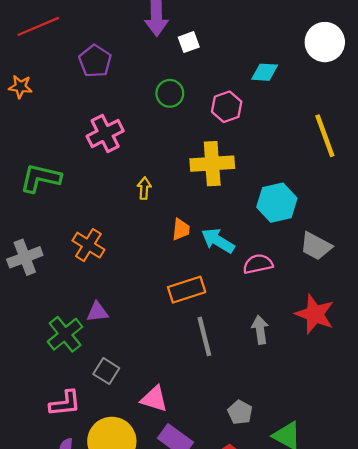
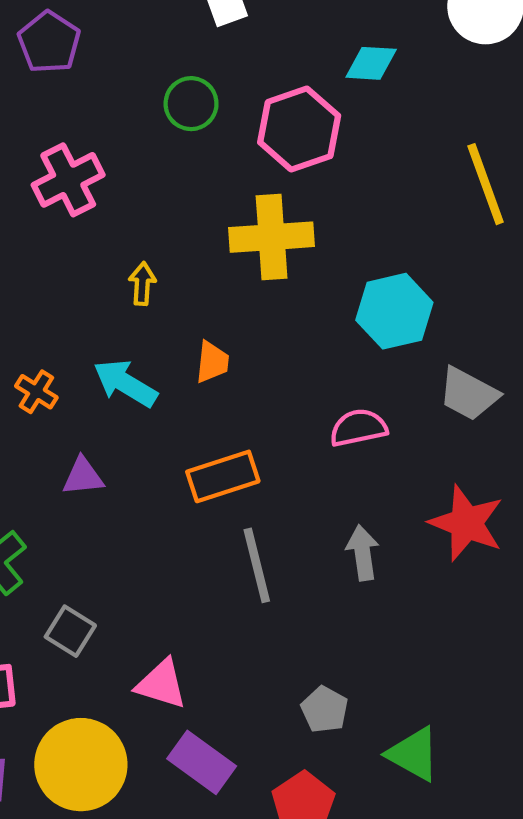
pink hexagon: (227, 107) -> (299, 129), size x1.4
cyan arrow: (218, 241) -> (125, 383), moved
orange cross: (88, 245) -> (36, 392), size x0.7
purple triangle: (97, 312) -> (83, 476), moved

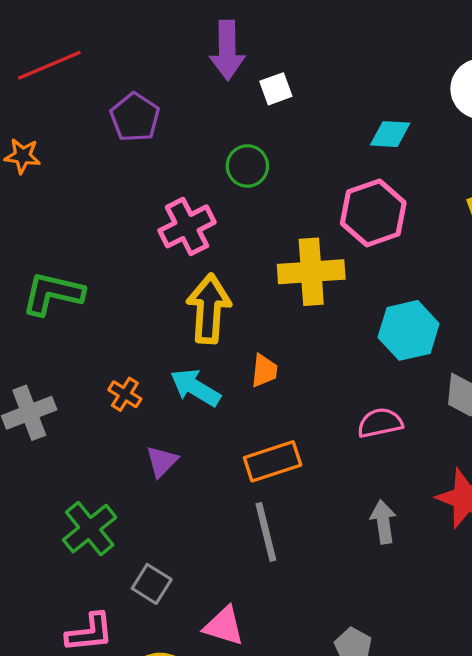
pink hexagon: (299, 129) -> (373, 213), moved
pink cross: (68, 180) -> (187, 226), moved
yellow arrow: (142, 284) -> (209, 309), size x2.0
purple triangle: (83, 476) -> (162, 461), turned -39
gray line: (257, 565) -> (266, 532), moved

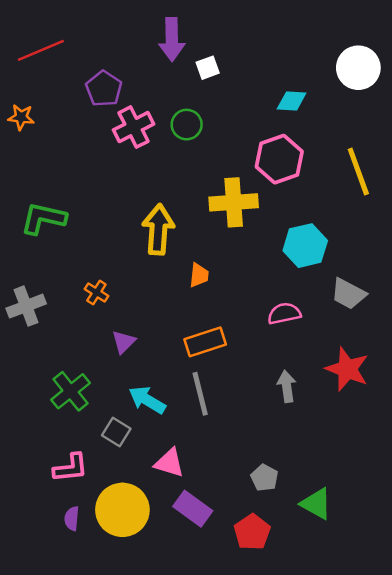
pink cross: (187, 226) -> (134, 127), moved
cyan arrow: (195, 388) -> (147, 400), moved

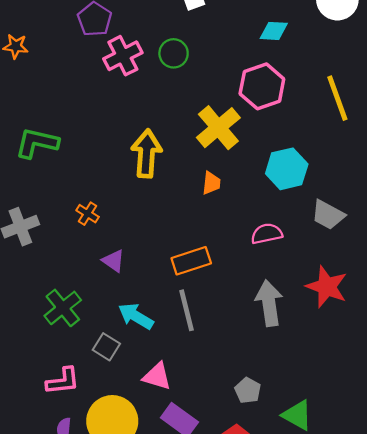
yellow cross: (234, 202) -> (218, 128), turned -36
orange trapezoid: (199, 275) -> (211, 183), moved
purple triangle: (124, 342) -> (113, 261), turned -40
gray arrow: (287, 386) -> (269, 303), size x1.5

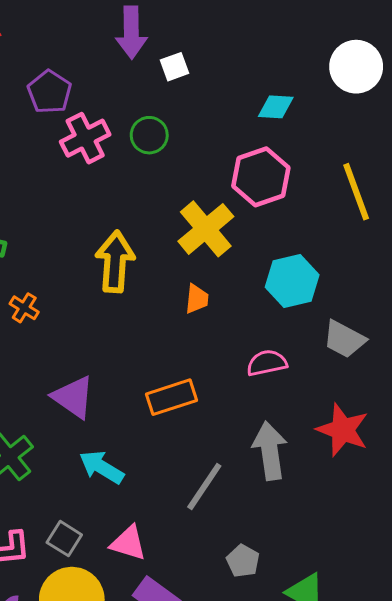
orange cross: (88, 214) -> (24, 308), moved
purple triangle: (113, 261) -> (73, 397), size x1.5
gray line: (187, 310) -> (204, 486), moved, turned 48
gray square: (106, 347) -> (64, 539), moved

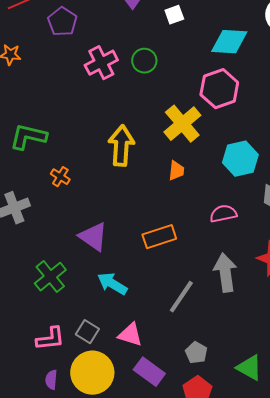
white square: (175, 67) -> (174, 15), moved
purple pentagon: (49, 92) -> (62, 22), moved
cyan diamond: (276, 107) -> (229, 42), size x1.5
gray pentagon: (243, 561) -> (196, 353), moved

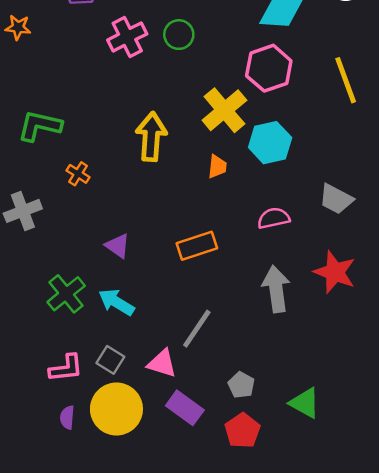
cyan hexagon: (240, 159) -> (270, 143), moved
purple triangle: (93, 237) -> (118, 246), size x0.7
cyan arrow: (112, 284) -> (116, 302), moved
gray line: (181, 297) -> (197, 329), moved

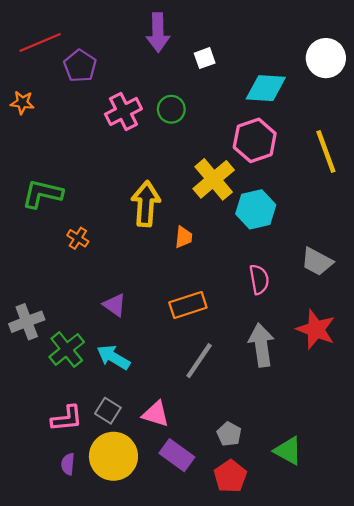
orange trapezoid: (217, 167) -> (184, 237), moved
gray cross: (23, 211) -> (27, 322), moved
pink semicircle: (274, 218) -> (259, 279), turned 92
gray line: (197, 329) -> (199, 361), moved

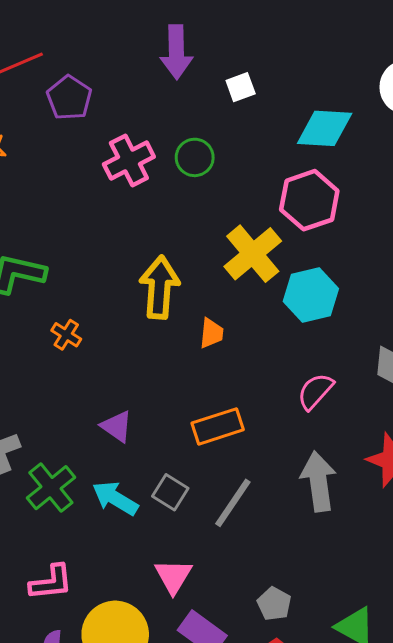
pink semicircle: (259, 279) -> (315, 391), turned -128
gray square: (108, 411) -> (170, 492), moved
pink triangle: (156, 414) -> (173, 576), turned 44

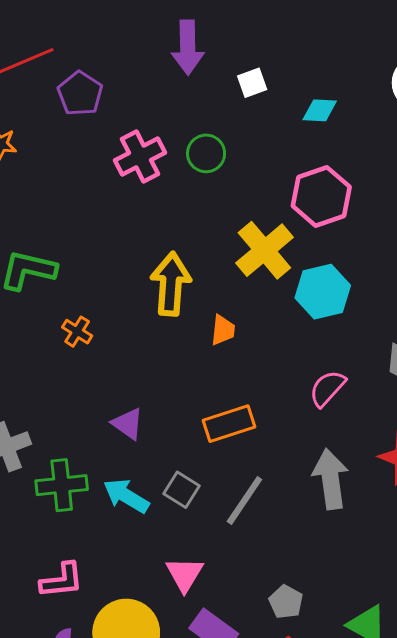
cyan diamond: (325, 128) -> (320, 110), moved, size x0.6
green cross: (51, 488) -> (62, 485), turned 33

